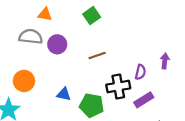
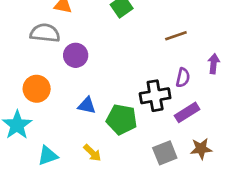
purple circle: (57, 44) -> (76, 55), moved
brown line: (97, 55) -> (176, 36), moved

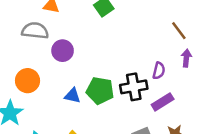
brown line: (176, 36) -> (179, 31), moved, turned 72
green pentagon: (122, 119) -> (100, 91), moved

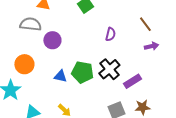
purple arrow: (186, 58) -> (151, 46), turned 72
purple semicircle: (159, 71) -> (110, 34), moved
black cross: (134, 87) -> (109, 69), turned -30

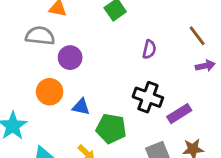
orange circle: (24, 64) -> (50, 92), moved
black cross: (109, 69) -> (148, 97), turned -30
green pentagon: (82, 72) -> (111, 129), moved

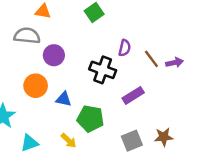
brown line: (197, 36) -> (151, 59), moved
black cross: (148, 97) -> (103, 70), moved
purple rectangle: (179, 114) -> (133, 95), moved

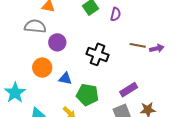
purple semicircle: (125, 48) -> (116, 14), moved
brown line: (151, 59) -> (138, 45), turned -42
purple rectangle: (133, 95) -> (129, 90), moved

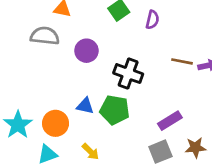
purple circle: (57, 42) -> (86, 51), moved
orange circle: (42, 68) -> (56, 123), moved
green pentagon: (87, 95) -> (115, 110), moved

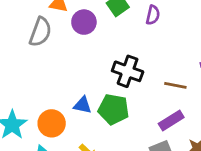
gray semicircle: (45, 36) -> (40, 32), turned 104
purple circle: (86, 51) -> (84, 22), moved
brown line: (182, 61) -> (175, 85), moved

